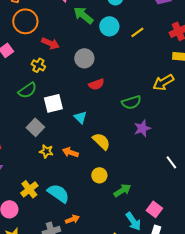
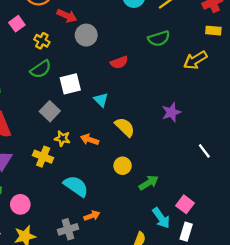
gray circle: (84, 58) -> (86, 35), moved
yellow cross: (38, 65) -> (42, 41), moved
green semicircle: (131, 102) -> (159, 38), moved
yellow cross: (29, 189) -> (43, 157), moved, turned -30

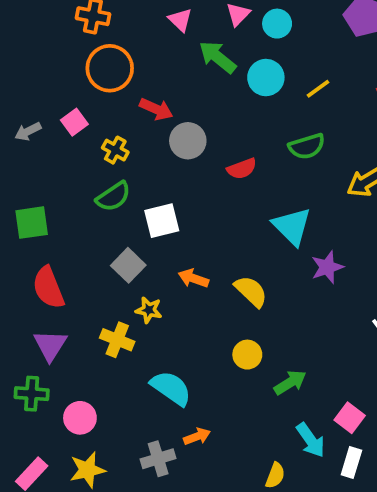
red semicircle: (119, 62) -> (242, 169), moved
cyan triangle: (101, 100) -> (292, 226), moved, size x1.6
orange arrow: (90, 140) -> (193, 278), moved

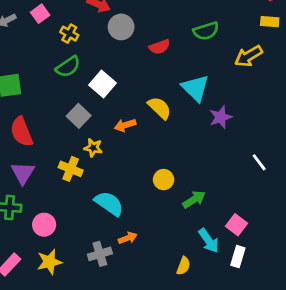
white square: (162, 221) -> (102, 84), turned -35
orange arrow: (193, 278) -> (125, 125), turned -36
yellow semicircle: (251, 291) -> (160, 108), moved

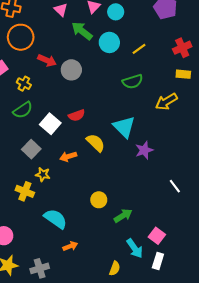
gray circle: (121, 27) -> (71, 70), moved
red semicircle: (160, 47) -> (77, 115), moved
gray cross: (100, 254) -> (40, 268), moved

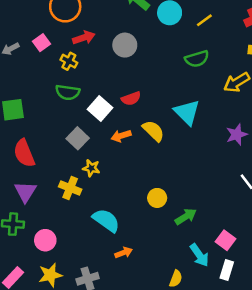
red arrow: (47, 60) -> (84, 38), moved, turned -42
green semicircle: (23, 110) -> (68, 92), turned 42
purple star: (144, 150) -> (237, 135), moved
orange arrow: (68, 157) -> (121, 136), moved

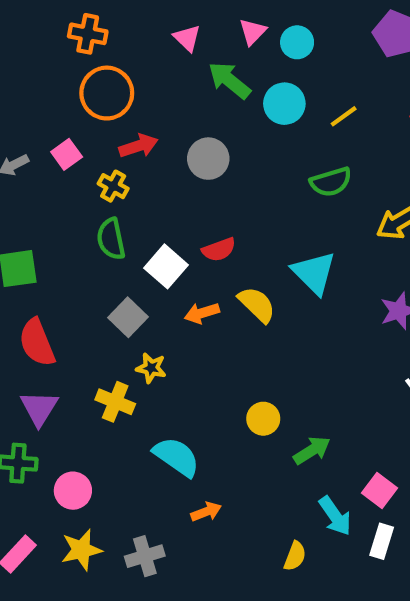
green semicircle: (68, 92) -> (111, 239), turned 70

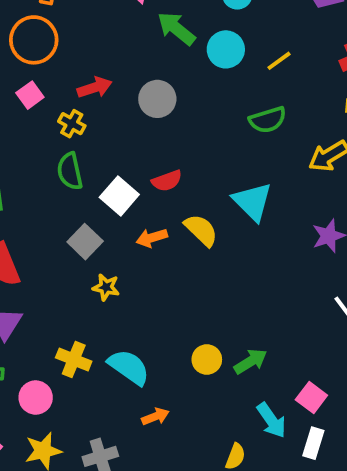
orange circle: (107, 93) -> (34, 40), moved
yellow cross: (115, 402) -> (74, 359), moved
yellow circle: (263, 419) -> (207, 359), moved

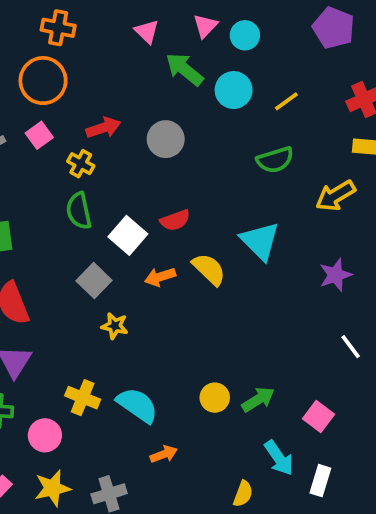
pink square: (311, 398) -> (318, 416), moved

